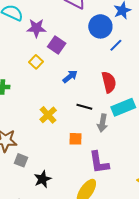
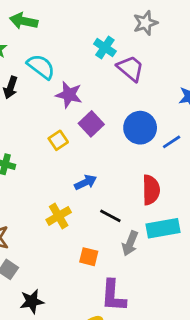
blue circle: (100, 26) -> (140, 128), moved
blue arrow: (70, 76) -> (85, 182), moved

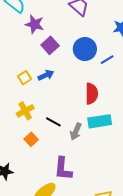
yellow square: (58, 140) -> (25, 78), moved
blue arrow: (85, 182) -> (46, 75), moved
black line: (110, 216) -> (53, 122), moved
orange square: (89, 257) -> (31, 139), moved, turned 32

